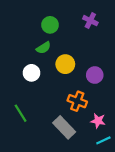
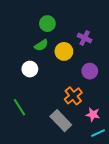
purple cross: (90, 21) -> (85, 38), moved
yellow circle: (65, 64) -> (64, 51), moved
orange cross: (77, 101) -> (73, 96), turned 30

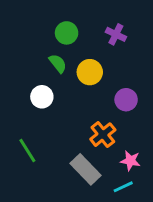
purple cross: (85, 38) -> (116, 34), moved
green semicircle: (41, 45) -> (58, 63), turned -96
cyan line: (98, 133) -> (123, 187), moved

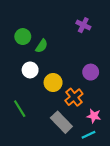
green circle: (67, 33) -> (23, 37), moved
green semicircle: (58, 63) -> (42, 46), turned 72
yellow circle: (90, 72) -> (53, 83), moved

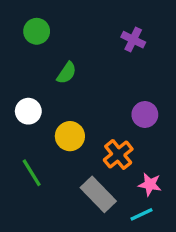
green circle: (23, 37) -> (37, 31), moved
white circle: (30, 70) -> (28, 111), moved
yellow circle: (53, 83) -> (70, 136), moved

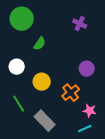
green circle: (37, 31) -> (22, 19), size x1.5
gray rectangle: (98, 194) -> (45, 121), moved

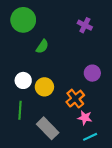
white circle: (17, 67) -> (23, 80), moved
green line: (19, 104) -> (20, 110), turned 36
pink star: (90, 111) -> (85, 118), moved

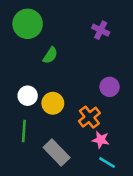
cyan line: (90, 137) -> (107, 163), turned 56

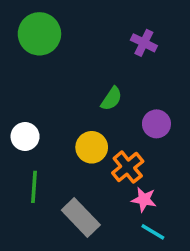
green semicircle: (50, 55) -> (111, 99), moved
white circle: (28, 96) -> (25, 136), moved
yellow circle: (53, 103) -> (92, 147), moved

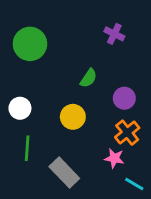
green circle: (39, 34) -> (30, 44), moved
orange cross: (128, 167) -> (127, 133), moved
cyan line: (153, 232) -> (134, 184), moved

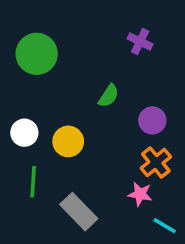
yellow circle: (73, 117) -> (68, 141), moved

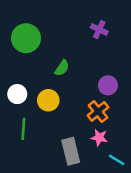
green semicircle: (109, 96) -> (62, 68), moved
orange cross: (156, 162) -> (98, 111), moved
gray rectangle: (79, 212) -> (71, 151), moved, turned 30

